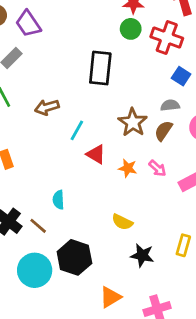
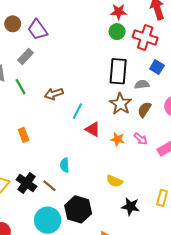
black rectangle: (100, 68) -> (118, 71), moved
gray semicircle: (170, 105) -> (142, 84), moved

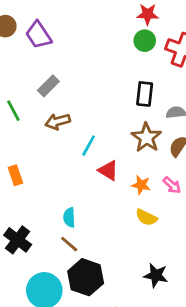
gray rectangle: (25, 57) -> (48, 86), moved
black rectangle: (118, 71) -> (145, 94), size x0.7
yellow semicircle: (114, 181) -> (146, 217), moved
brown line: (49, 186) -> (69, 244), moved

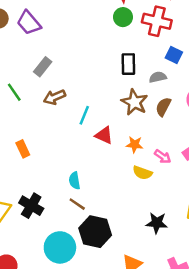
pink arrow: (172, 185) -> (163, 157), moved

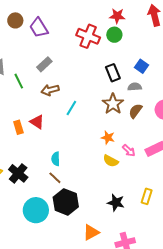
red cross: (157, 21) -> (88, 36), moved
blue square: (174, 55) -> (142, 66), moved
black rectangle: (128, 64) -> (113, 73), turned -30
red triangle: (104, 135) -> (37, 122), moved

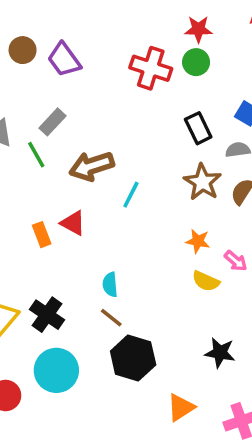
gray rectangle: (44, 64) -> (52, 122), moved
brown arrow: (50, 90) -> (92, 166), size x1.4
cyan circle: (36, 210) -> (56, 370), moved

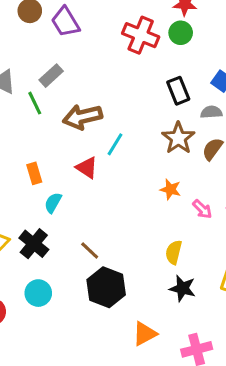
red triangle: (73, 223) -> (87, 168), moved
yellow semicircle: (206, 281) -> (174, 252), moved, turned 75
cyan semicircle: (110, 285) -> (53, 203), moved, turned 30
cyan circle: (56, 370) -> (38, 293), size x0.7

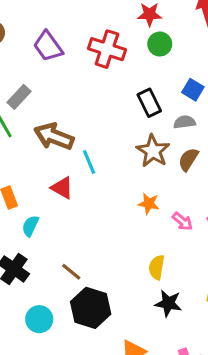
purple trapezoid: (65, 22) -> (48, 46), moved
green circle: (181, 33) -> (160, 44), moved
brown arrow: (82, 117) -> (54, 136), turned 39
cyan line: (115, 144) -> (89, 162), turned -50
cyan circle: (38, 293) -> (39, 319), moved

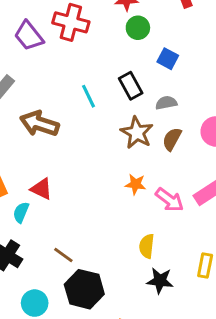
red cross: (107, 49) -> (71, 22), moved
blue square: (193, 90) -> (168, 59), moved
cyan line: (89, 162) -> (89, 96), moved
red triangle: (62, 188) -> (41, 189), moved
pink arrow: (182, 221) -> (169, 200), size x1.4

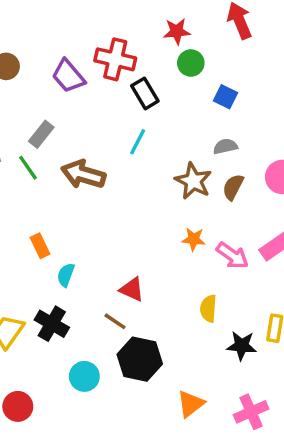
black rectangle: (131, 86) -> (145, 93), moved
cyan line: (89, 96) -> (138, 142), turned 55
red triangle: (41, 189) -> (132, 289), moved
black star: (160, 281) -> (242, 346), moved

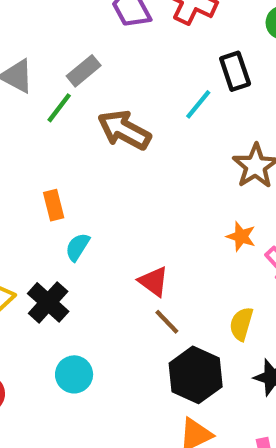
black rectangle: (145, 93) -> (235, 71), moved
green line: (28, 168) -> (59, 108), turned 60
brown line: (115, 321) -> (167, 322), moved
black hexagon: (140, 359) -> (196, 375), moved

